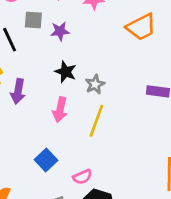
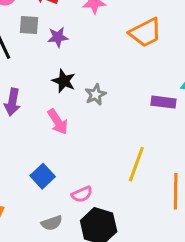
pink arrow: (60, 110) -> (58, 122), turned -45
yellow line: (96, 121) -> (136, 164), moved

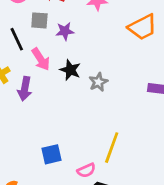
pink arrow: (58, 122) -> (41, 59), moved
yellow line: (136, 164) -> (112, 148), moved
blue square: (43, 176) -> (52, 154), turned 30

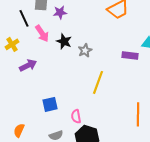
purple arrow: (25, 89) -> (28, 65), moved, turned -126
yellow line: (112, 148) -> (98, 82), moved
pink semicircle: (86, 170) -> (76, 116), turned 104

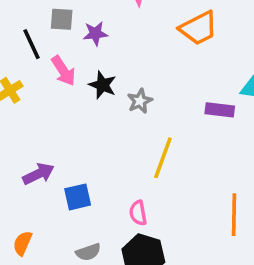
purple arrow: (28, 65) -> (39, 174), moved
pink semicircle: (76, 116) -> (138, 213), moved

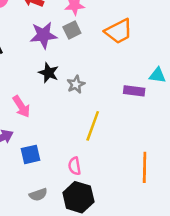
gray square: (62, 19) -> (72, 30), moved, turned -30
purple star: (95, 33) -> (43, 35), size x1.5
pink arrow: (63, 71) -> (21, 106), moved

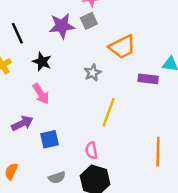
orange trapezoid: (119, 31) -> (122, 47), moved
black star: (49, 73) -> (42, 62), moved

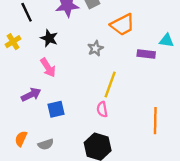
pink semicircle: (91, 150) -> (102, 109), moved
gray semicircle: (57, 178) -> (46, 144), moved

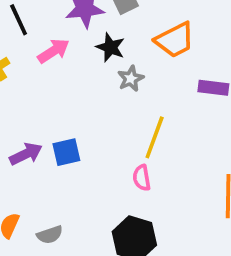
black star: (49, 38) -> (110, 47), moved
pink arrow: (48, 68) -> (54, 51), moved, turned -90
blue square: (56, 109) -> (66, 152), moved

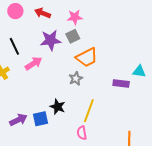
orange trapezoid: (175, 40) -> (87, 57), moved
black star: (110, 47) -> (58, 107), moved

